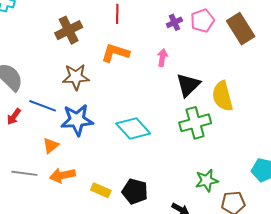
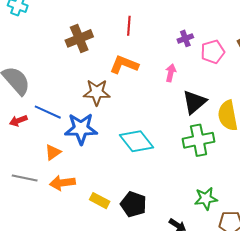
pink pentagon: (202, 21) -> (213, 52), moved
brown star: (76, 77) -> (97, 92), moved
red arrow: (14, 117) -> (18, 121), turned 30

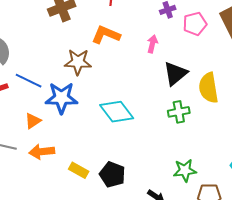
green cross: (199, 140) -> (179, 112), size x0.7

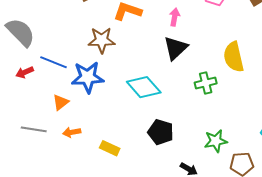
black triangle: (175, 74) -> (176, 48), moved
orange arrow: (42, 152) -> (72, 132), size x0.7
black pentagon: (112, 174) -> (161, 132), moved

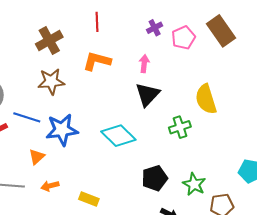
brown star: (102, 40) -> (51, 81), moved
black pentagon: (161, 132) -> (155, 178), moved, turned -30
green star: (216, 141) -> (194, 184), turned -30

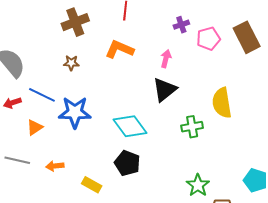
brown star: (51, 81) -> (71, 63), size x0.6
orange triangle: (37, 157) -> (35, 127), moved
black pentagon: (155, 178) -> (127, 163), moved, turned 30

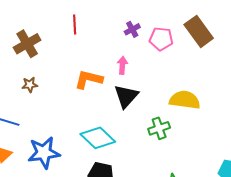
pink pentagon: (208, 39) -> (161, 39), turned 30
orange L-shape: (119, 49) -> (88, 79), moved
yellow semicircle: (222, 103) -> (185, 100), turned 116
blue star: (75, 112) -> (44, 153), moved

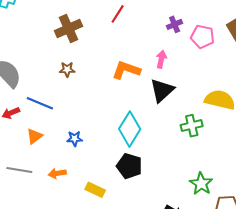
red line: (75, 24) -> (118, 14), turned 30
cyan diamond: (98, 138) -> (130, 129), turned 72
blue star: (44, 153) -> (75, 139), size x0.5

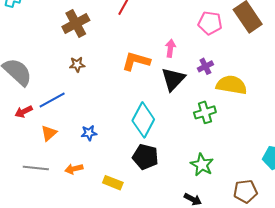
purple cross: (175, 24) -> (205, 66), moved
blue line: (40, 103) -> (52, 100), turned -48
green star: (201, 184) -> (202, 165), moved

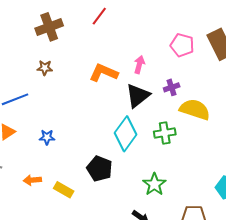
cyan diamond: (143, 120) -> (126, 134), moved
orange arrow: (74, 169) -> (32, 180), moved

